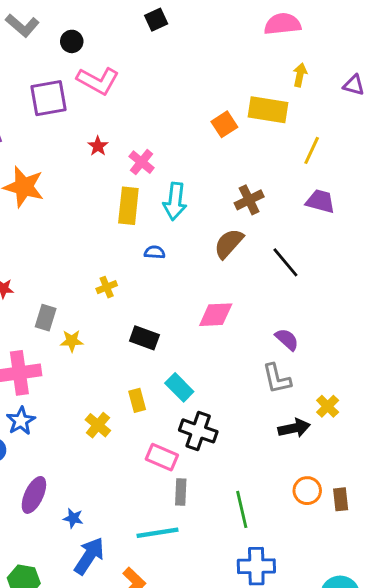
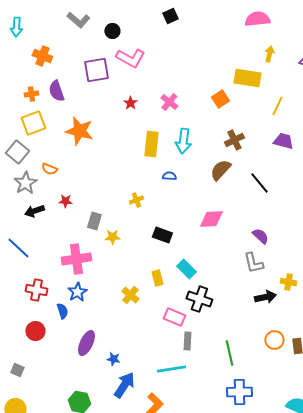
orange square: (224, 124) -> (220, 99), moved
pink cross: (142, 162) -> (169, 102), moved
yellow cross: (328, 406) -> (288, 282), turned -35

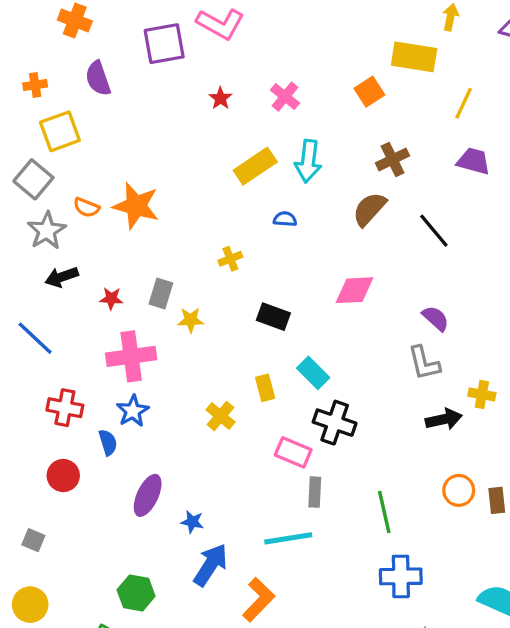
orange cross: (31, 94) -> (35, 85), moved
orange star: (79, 131) -> (136, 206), moved
yellow rectangle: (151, 144) -> (255, 166), turned 50
red star: (65, 201) -> (111, 298), moved

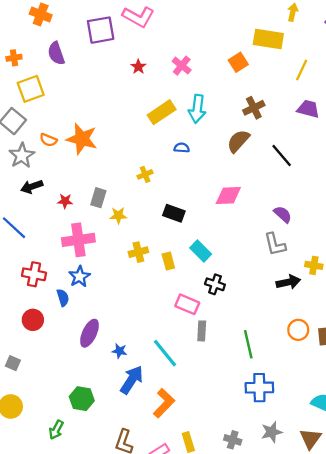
yellow cross: (220, 416) -> (138, 252), moved, turned 36
black cross: (335, 423) -> (215, 284), size x0.7
cyan line: (288, 538) -> (165, 353), moved, turned 60

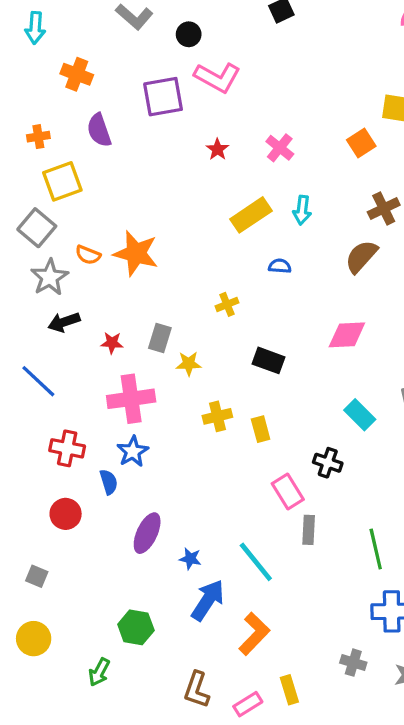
cyan arrow: (197, 109) -> (302, 210), size x0.7
cyan rectangle: (201, 251) -> (360, 415), moved
pink rectangle: (187, 304) -> (288, 491), turned 35
gray cross: (233, 440) -> (353, 663), moved

